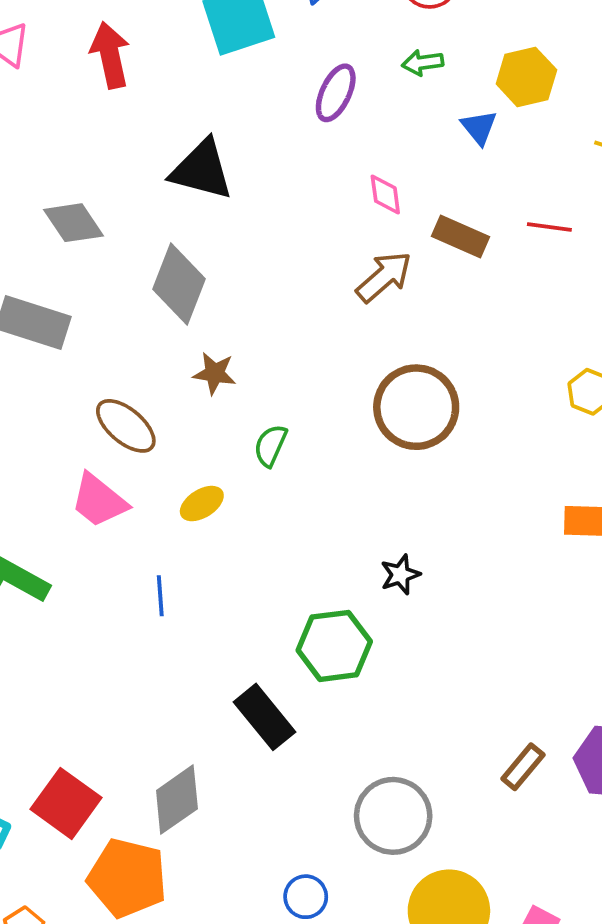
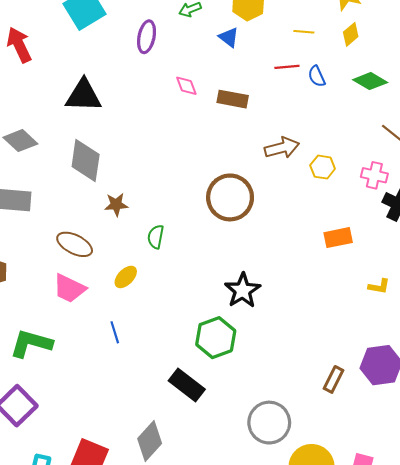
red line: (549, 227) -> (287, 67), moved
brown arrow: (384, 277) -> (282, 148), moved, turned 40
black star: (400, 575) -> (243, 290), size x1.6

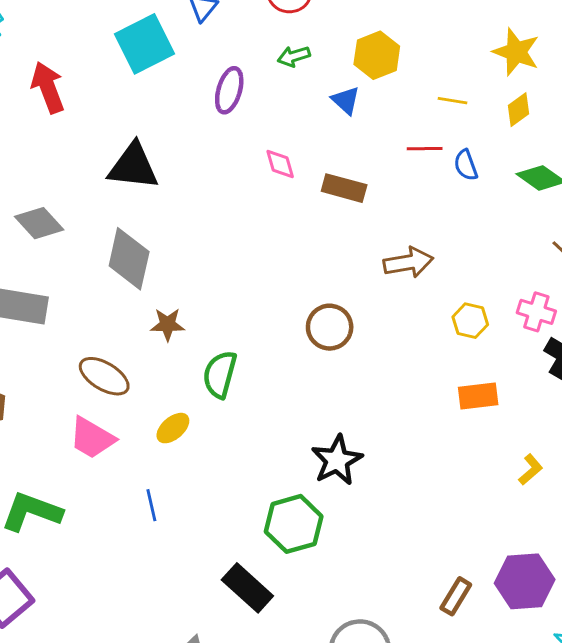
yellow hexagon: (323, 167) -> (470, 321), moved
brown circle: (230, 197) -> (330, 327), size x0.7
green semicircle: (156, 237) -> (220, 374), size x1.4
yellow L-shape: (379, 286) -> (531, 470), turned -55

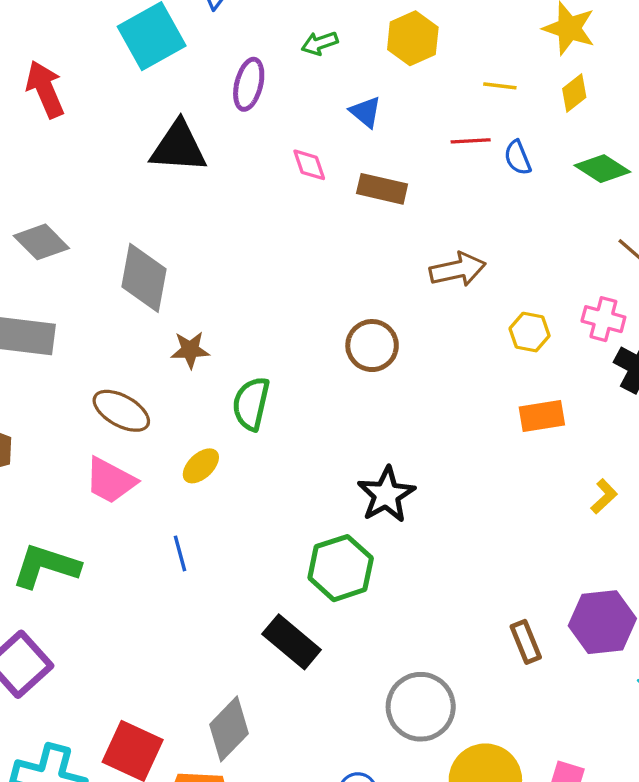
blue triangle: (346, 100) -> (365, 112), moved
black triangle: (133, 166) -> (178, 147), moved
brown rectangle: (456, 596) -> (526, 642), turned -51

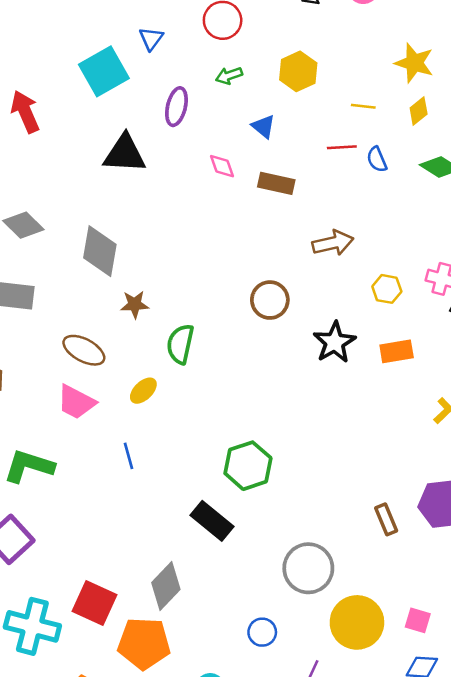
black star: (386, 495) -> (335, 342), moved

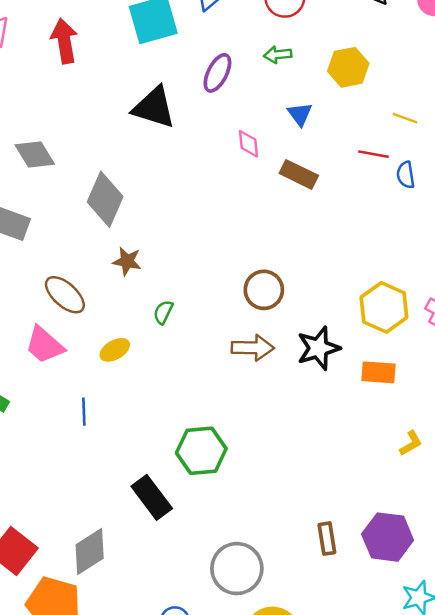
brown arrow: (333, 243) -> (253, 348), moved
yellow hexagon: (387, 289) -> (384, 307), size x1.6
green semicircle: (180, 344) -> (163, 312), size x0.6

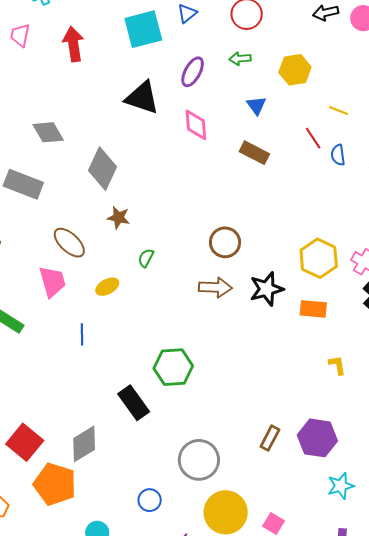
pink diamond: (249, 144) -> (196, 125), moved, size x1.4
red line: (373, 154) -> (313, 138), turned 45
pink trapezoid: (44, 345) -> (52, 282), turned -148
yellow L-shape: (411, 443) -> (337, 365), turned -70
brown rectangle: (327, 539) -> (270, 438), turned 35

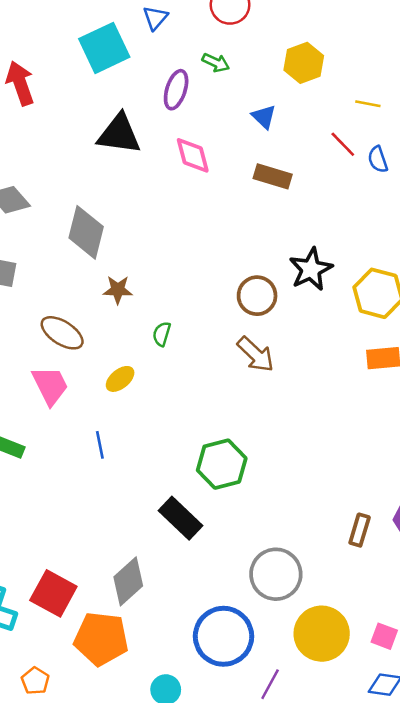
green arrow: (240, 59) -> (216, 63), moved, turned -140
brown arrow: (215, 287) -> (256, 354), turned 52
black star: (267, 289) -> (311, 269), moved
blue circle: (150, 500) -> (224, 636), size x2.0

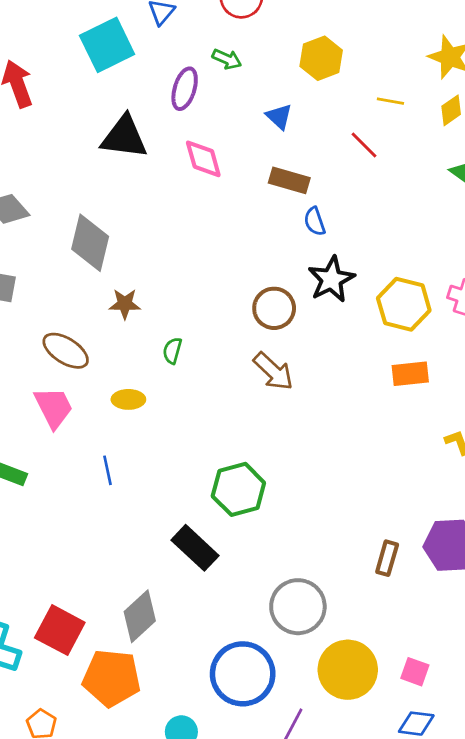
blue semicircle: (378, 159) -> (315, 221), moved
yellow ellipse: (120, 379) -> (128, 399), turned 40

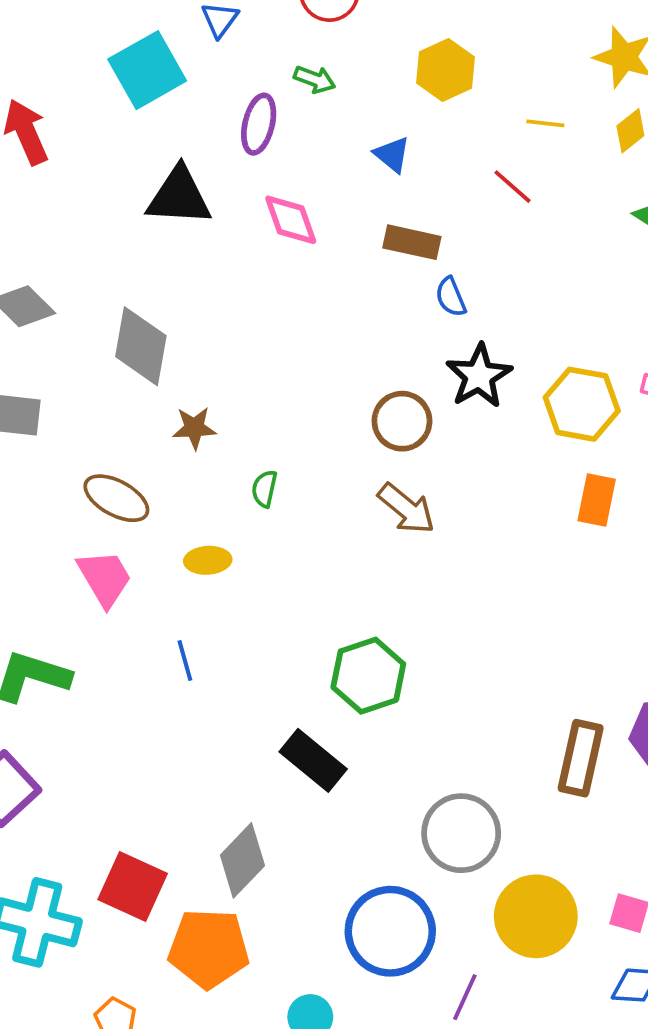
orange rectangle: (410, 374) -> (597, 500), turned -69
brown rectangle: (387, 558) -> (581, 758), size x1.5

